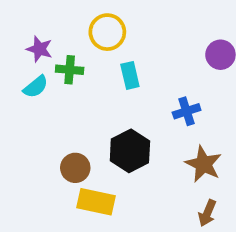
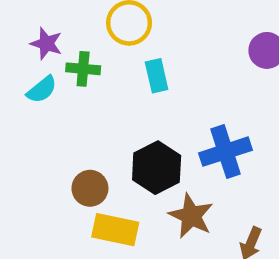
blue cross: (187, 111) -> (226, 152), moved, size x1.5
brown star: (204, 164) -> (191, 216), moved

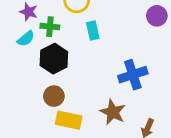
black hexagon: (157, 168) -> (54, 59), moved

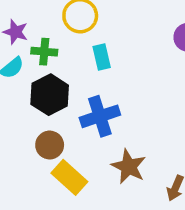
blue cross: (133, 75) -> (100, 116), moved
yellow rectangle: (69, 120) -> (69, 177), turned 30

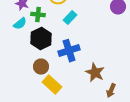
cyan rectangle: (102, 57) -> (70, 18), turned 56
brown star: (129, 167) -> (95, 73), moved

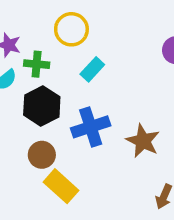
brown star: (95, 73) -> (143, 141), moved

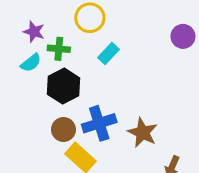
blue cross: (91, 127) -> (99, 123), moved
brown star: (143, 141) -> (143, 133), moved

